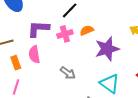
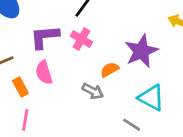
orange semicircle: (87, 30) -> (110, 70), moved
pink cross: (65, 34) -> (81, 39), turned -35

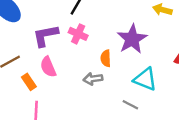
orange semicircle: (110, 70) -> (106, 58), turned -56
gray arrow: (93, 91) -> (93, 79), turned 150

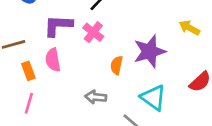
gray arrow: (93, 79) -> (96, 97), moved

